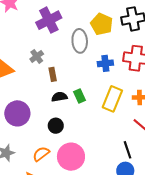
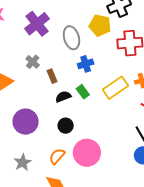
yellow pentagon: (102, 24) -> (100, 25), moved
blue cross: (105, 63) -> (86, 64), moved
yellow rectangle: (112, 99) -> (115, 88), turned 45

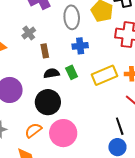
black circle: (66, 126) -> (48, 102), size x1.6

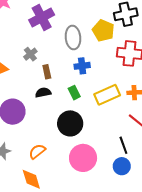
black semicircle: (52, 73) -> (43, 93), moved
black circle: (48, 102) -> (70, 123), moved
pink circle: (63, 133) -> (83, 158), moved

